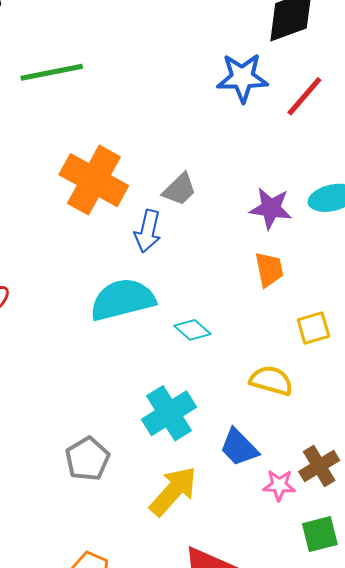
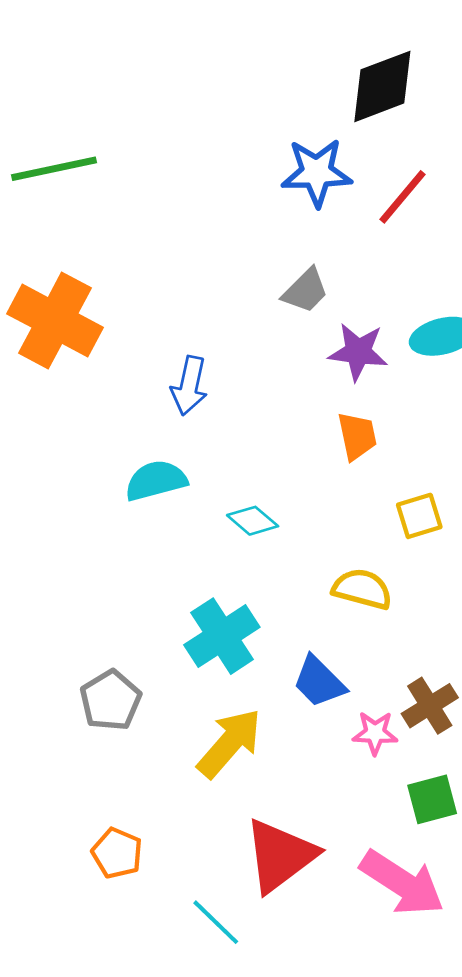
orange cross: (94, 180) -> (55, 321), moved
gray trapezoid: (179, 189) -> (305, 291), moved
cyan semicircle: (123, 300) -> (156, 481), size x0.7

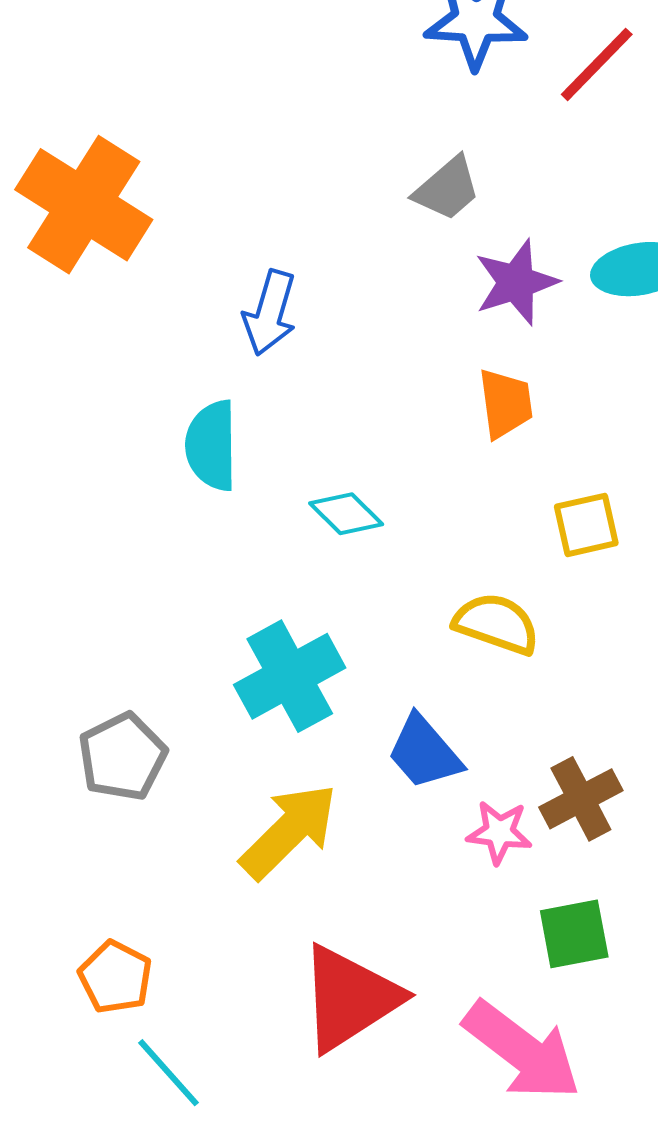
purple star: (358, 352) -> (516, 282), turned -30
cyan semicircle: (156, 481) -> (212, 446), turned -80
cyan line: (216, 922) -> (169, 1073), moved

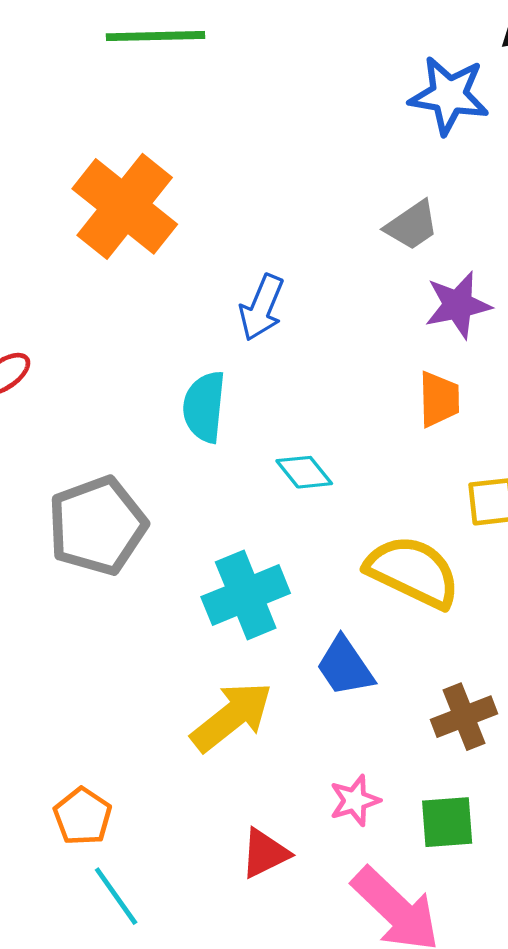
yellow semicircle: (496, 624) -> (413, 572), size x1.4
gray pentagon: (123, 757) -> (97, 526), moved, size x1.4
pink star: (499, 832) -> (355, 800), moved, turned -30
red triangle: (350, 998) -> (265, 853), size x0.6

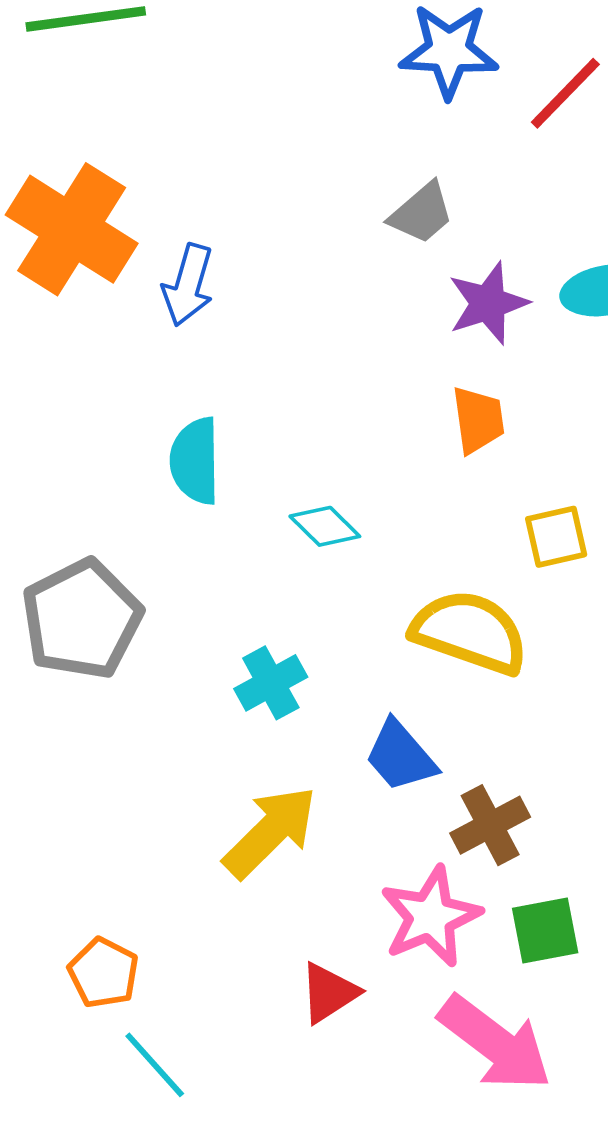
blue arrow: (262, 308) -> (188, 285), moved
cyan cross: (246, 595) -> (271, 683), size x0.7
brown cross: (464, 717) -> (490, 825), moved
pink star: (355, 800) -> (431, 917), size x1.6

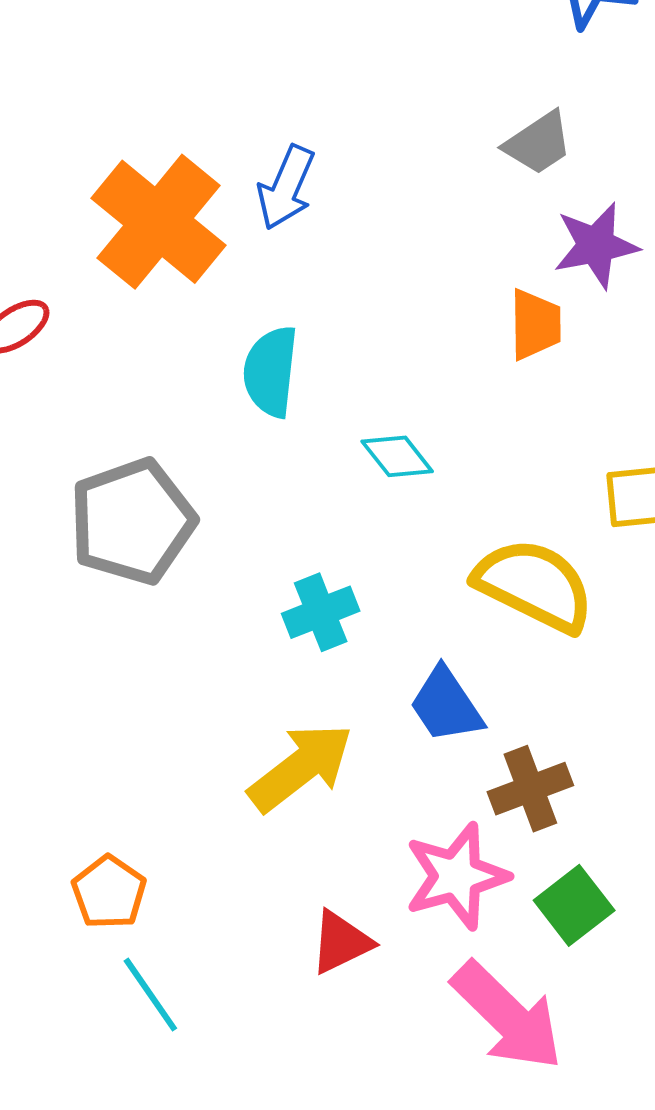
orange cross: (72, 229) -> (158, 222), moved
orange trapezoid: (478, 420) -> (535, 325), moved
green square: (545, 930) -> (574, 905), turned -34

